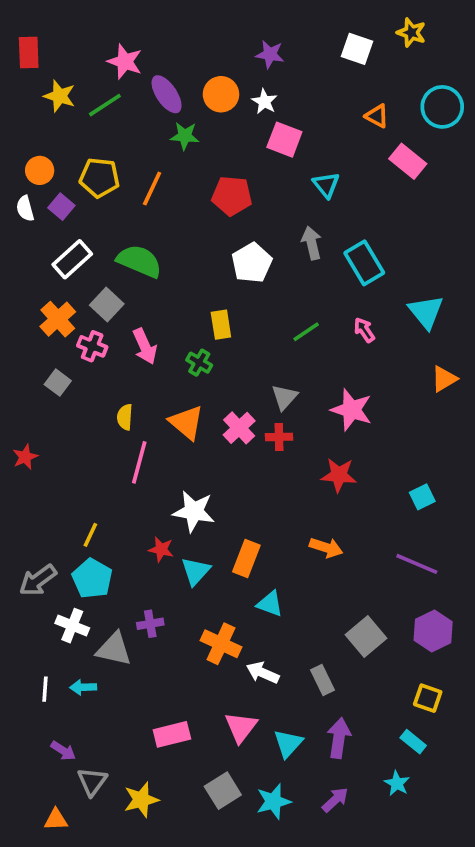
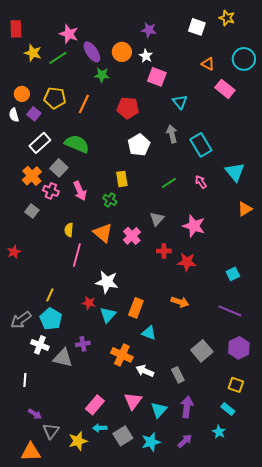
red cross: (279, 437) -> (164, 251), moved
cyan arrow: (83, 687) -> (100, 428), moved
pink rectangle: (172, 734) -> (95, 405), turned -36
orange triangle: (56, 820) -> (31, 452), size x1.5

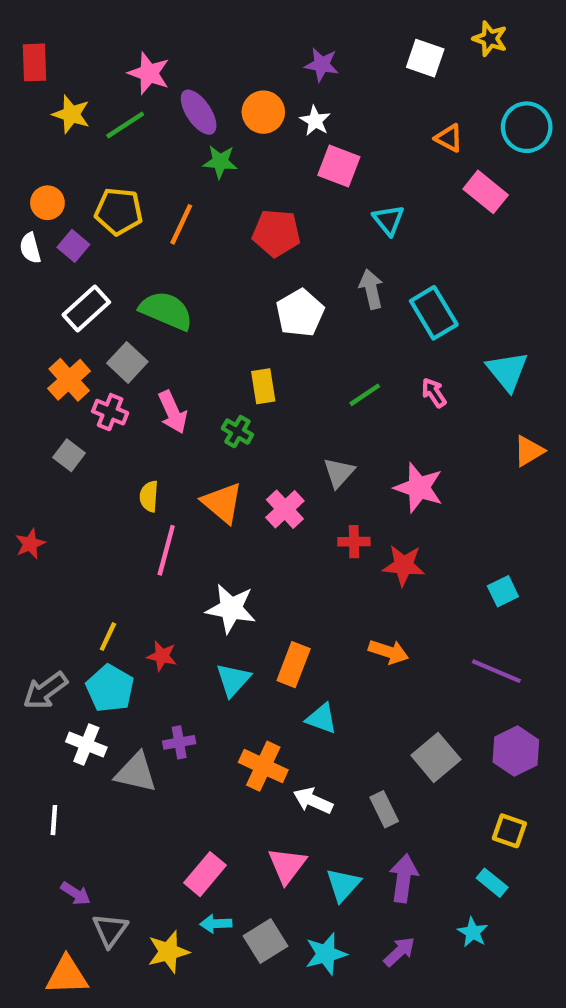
red star: (89, 303) -> (162, 656), moved

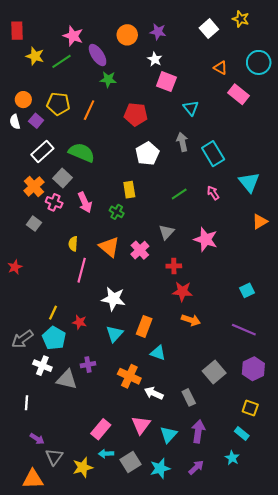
white square: (425, 58) -> (209, 29), turned 30
orange circle: (263, 112) -> (127, 35), moved
red star: (404, 565) -> (182, 291), moved

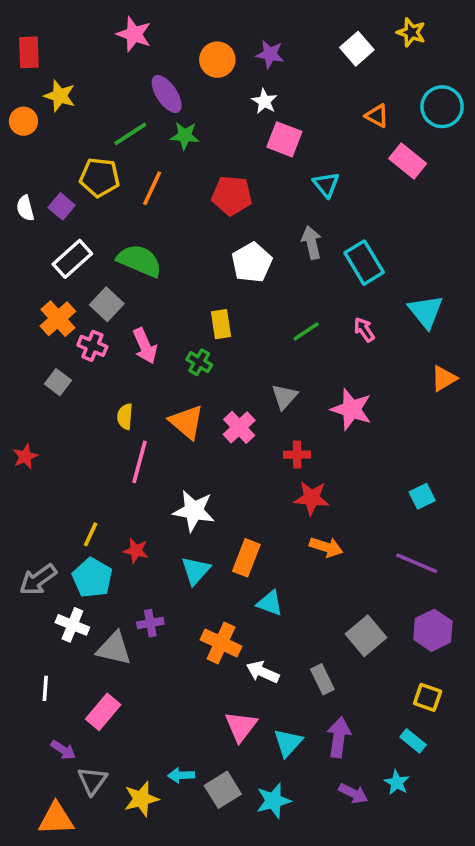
pink star: (73, 36) -> (134, 34), moved
green line: (61, 61) -> (130, 134), moved
orange circle: (23, 100) -> (23, 121), moved
pink rectangle: (101, 429) -> (103, 712), moved
purple arrow: (196, 467) -> (353, 793), moved, turned 70

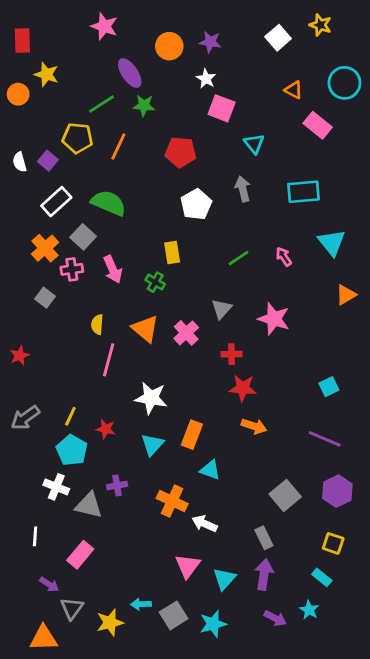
cyan rectangle: (364, 263) -> (303, 192), moved, turned -64
pink cross: (92, 346) -> (72, 269), turned -30
gray arrow: (38, 580) -> (25, 418), moved
gray rectangle: (322, 679) -> (264, 538), moved

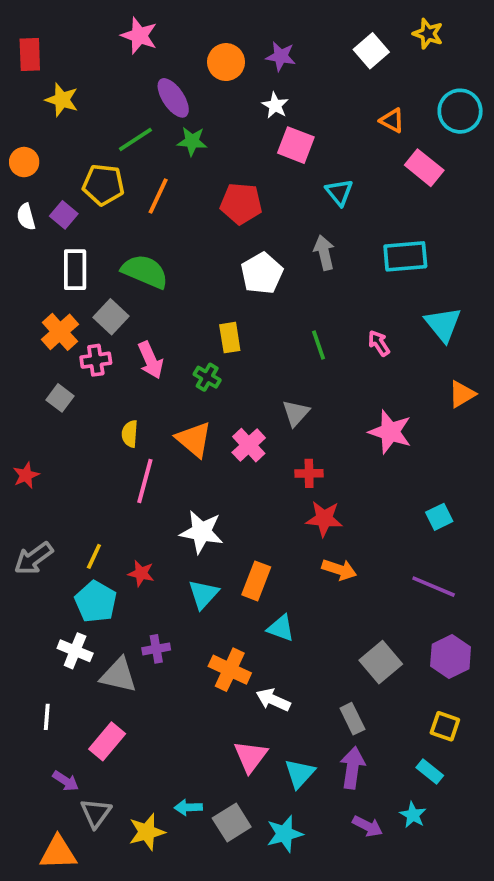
orange circle: (18, 94) -> (24, 162), moved
white rectangle: (56, 202) -> (75, 270), turned -48
green line: (239, 258) -> (318, 345), turned -75
pink star: (274, 319) -> (390, 432), moved

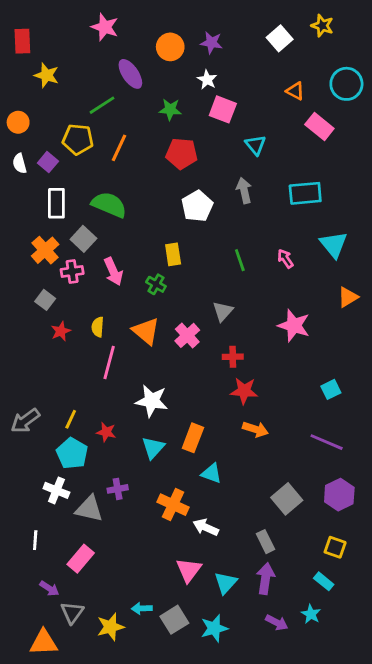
green star: (192, 141) -> (170, 109), moved
red star: (26, 475) -> (61, 331), moved

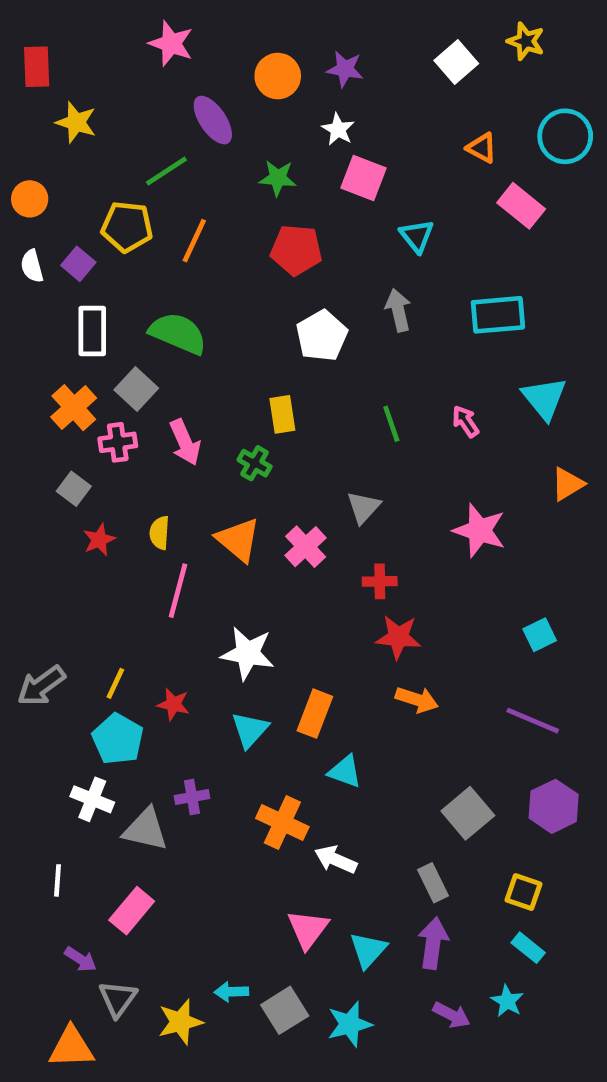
yellow square: (335, 547) -> (523, 892), moved

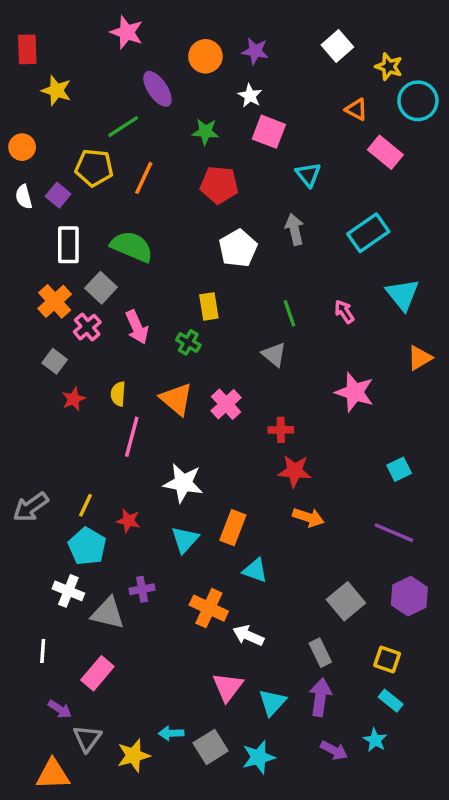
yellow star: (526, 41) -> (389, 67), moved
cyan rectangle: (498, 315) -> (368, 233), turned -30
pink cross: (118, 442) -> (87, 327), turned -32
gray triangle: (363, 507) -> (274, 354), moved, turned -32

